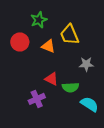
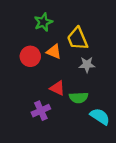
red circle: (20, 42) -> (30, 56), moved
gray star: (86, 64) -> (87, 65), moved

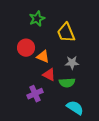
orange triangle: (54, 52) -> (43, 57), moved
gray star: (87, 65) -> (72, 63), moved
cyan semicircle: (100, 116) -> (75, 108), moved

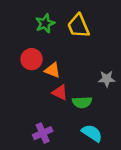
yellow trapezoid: (66, 33) -> (78, 26), moved
gray star: (72, 63) -> (107, 79), moved
purple cross: (35, 94) -> (43, 133), moved

